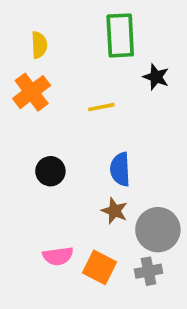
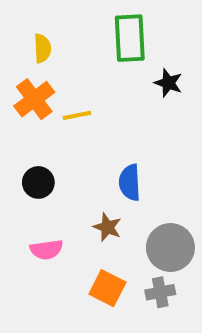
yellow line: (101, 107) -> (77, 115), moved
black circle: (50, 171) -> (38, 182), moved
brown star: (115, 211) -> (107, 227), moved
pink semicircle: (58, 256) -> (46, 250), moved

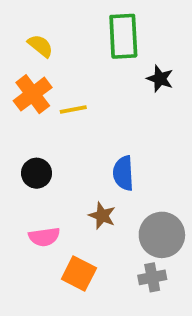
yellow semicircle: (42, 48) -> (40, 46), turned -48
orange square: (107, 288) -> (79, 273), moved

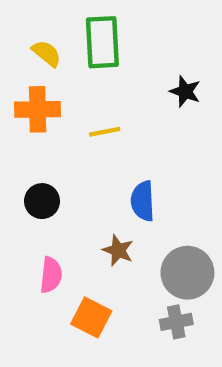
green rectangle: (123, 36) -> (102, 42), moved
orange cross: (33, 94) -> (38, 109), turned 36
yellow line: (73, 110) -> (105, 132), moved
pink semicircle: (44, 237) -> (51, 275), turned -76

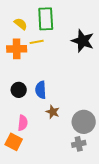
black star: (185, 91) -> (83, 41), size x1.6
yellow line: (105, 132) -> (37, 42), moved
blue semicircle: (143, 201) -> (41, 90), moved
orange square: (91, 317) -> (14, 142), moved

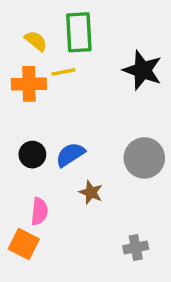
blue semicircle: (41, 90) -> (70, 155), turned 60
gray circle: (84, 122) -> (144, 158), moved

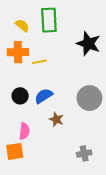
yellow line: (63, 72) -> (39, 62), moved
orange square: (24, 244) -> (15, 151), turned -36

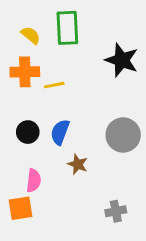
blue semicircle: (44, 96) -> (60, 132), turned -36

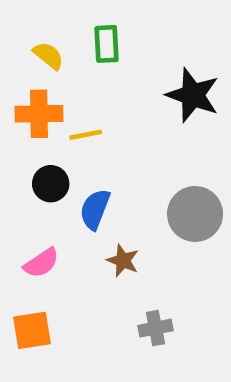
green rectangle: (67, 28) -> (107, 44), size x0.7
black circle: (28, 132) -> (51, 184), moved
pink semicircle: (34, 180) -> (41, 263), moved, turned 50
gray cross: (116, 211) -> (155, 328), moved

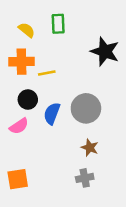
gray circle: (195, 214) -> (86, 108), moved
brown star: (123, 261) -> (90, 148), moved
pink semicircle: (41, 263) -> (19, 126), moved

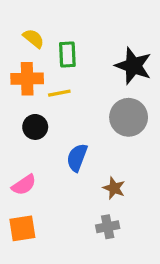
green rectangle: (58, 24) -> (67, 55), moved
gray circle: (86, 108) -> (129, 117), moved
blue semicircle: (52, 113) -> (77, 158), moved
pink semicircle: (19, 126) -> (24, 185), moved

